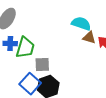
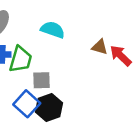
cyan semicircle: (81, 24) -> (53, 30), moved

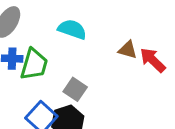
gray square: (42, 80) -> (75, 89), moved, turned 36

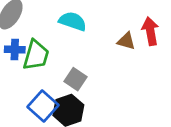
red arrow: (153, 60) -> (150, 31), moved, turned 36

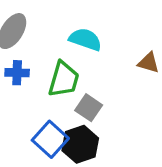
green trapezoid: (36, 55) -> (64, 79), moved

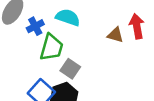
blue cross: (17, 73) -> (35, 26), moved, turned -30

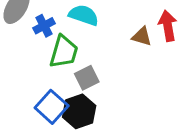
gray square: (70, 69) -> (87, 78), turned 30

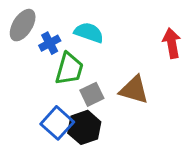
brown triangle: (142, 36) -> (134, 90), moved, size x1.5

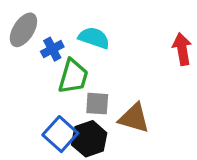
brown triangle: (134, 90) -> (134, 118), moved
gray square: (92, 94) -> (97, 104), turned 30

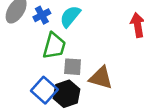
cyan semicircle: (94, 38) -> (70, 16), turned -70
blue cross: (52, 49) -> (42, 15), moved

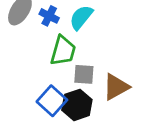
blue cross: (42, 15) -> (49, 16), turned -35
brown triangle: (101, 78) -> (116, 87), turned -45

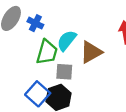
cyan semicircle: (81, 17) -> (67, 40), moved
brown triangle: (116, 87) -> (91, 52), moved

